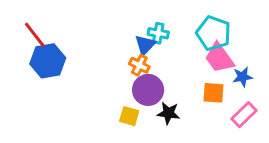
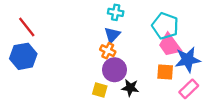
cyan cross: (158, 33) -> (116, 12), moved
blue hexagon: (48, 61) -> (23, 56), moved
blue star: (243, 77) -> (188, 60), size x1.6

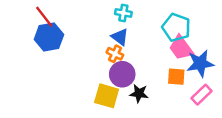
red line: (27, 27) -> (44, 17), moved
blue triangle: (112, 35) -> (120, 37), turned -36
blue hexagon: (23, 56) -> (49, 37), moved
yellow square: (100, 90) -> (107, 96), size x1.5

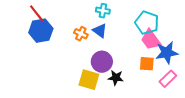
orange cross: (115, 54) -> (81, 34), moved

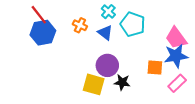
cyan cross: (103, 11) -> (108, 12), turned 32
cyan pentagon: (147, 23) -> (133, 24), moved
orange cross: (81, 34) -> (80, 25), moved
pink trapezoid: (151, 40) -> (176, 38), moved

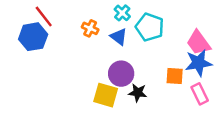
blue hexagon: (43, 33) -> (33, 37), moved
pink rectangle: (177, 83) -> (200, 94), turned -72

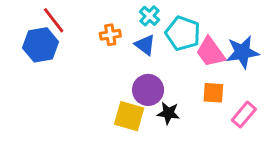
orange cross: (90, 28) -> (110, 35), turned -35
pink trapezoid: (198, 43) -> (210, 52), moved
blue star: (198, 63) -> (242, 52), moved
pink rectangle: (200, 94) -> (244, 115), turned 66

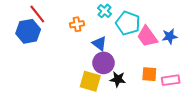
blue triangle: (145, 45) -> (99, 44), moved
blue star: (242, 52) -> (170, 36), size x0.7
orange square: (213, 93) -> (149, 74), moved
pink rectangle: (244, 115) -> (171, 80), turned 42

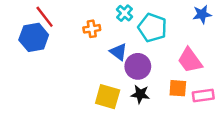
pink trapezoid: (147, 36) -> (190, 60), moved
blue star: (170, 36) -> (202, 14), moved
purple circle: (103, 63) -> (138, 66), moved

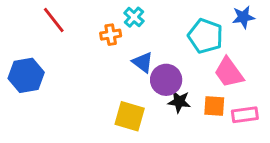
cyan cross: (124, 13) -> (134, 17), moved
cyan pentagon: (152, 28) -> (205, 36), moved
blue hexagon: (34, 37) -> (26, 75), moved
black star: (140, 94) -> (179, 102), moved

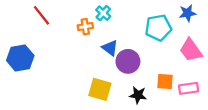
cyan pentagon: (205, 36) -> (158, 28), turned -30
pink trapezoid: (229, 72) -> (191, 50), moved
black star: (179, 102) -> (138, 95), moved

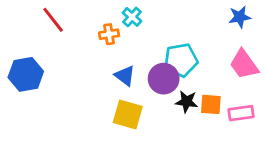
cyan pentagon: (158, 28) -> (181, 60), moved
blue triangle: (110, 48) -> (125, 76), moved
black star: (138, 95) -> (187, 102), moved

